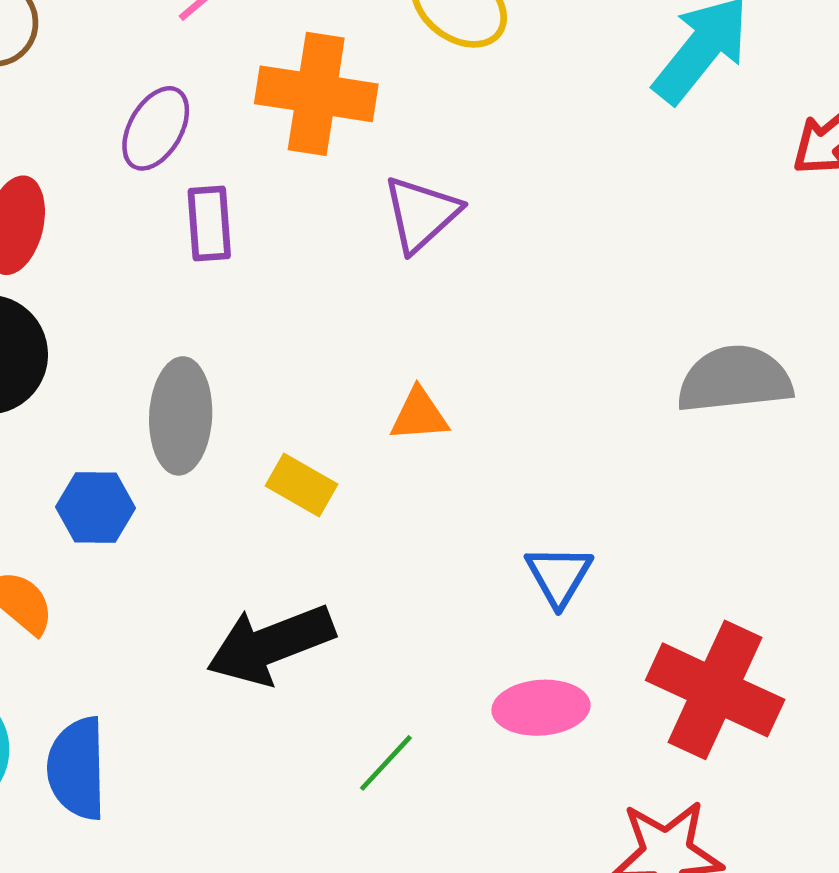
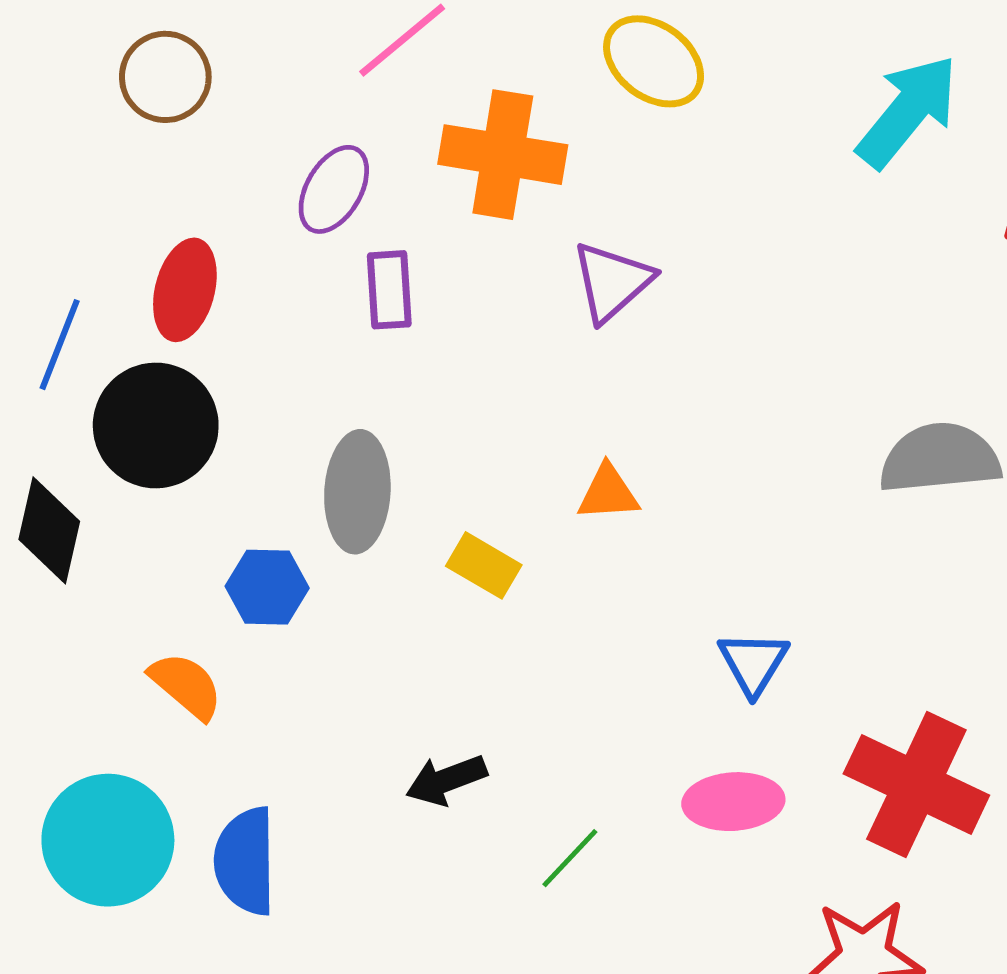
black arrow: (271, 645) -> (446, 780), moved, size x0.6

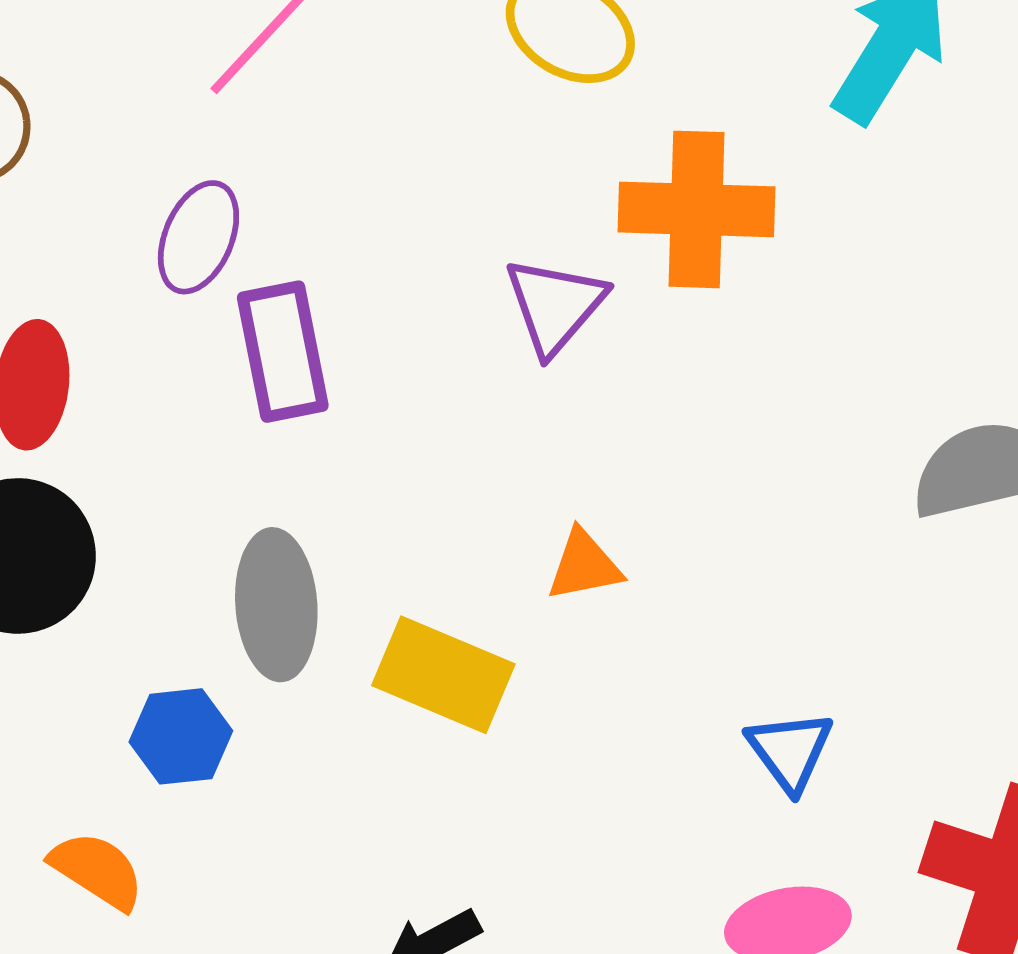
orange cross: (503, 155) -> (696, 209), moved
purple rectangle: (389, 290) -> (283, 352), size x1.4
yellow rectangle: (484, 565) -> (443, 675), size x1.5

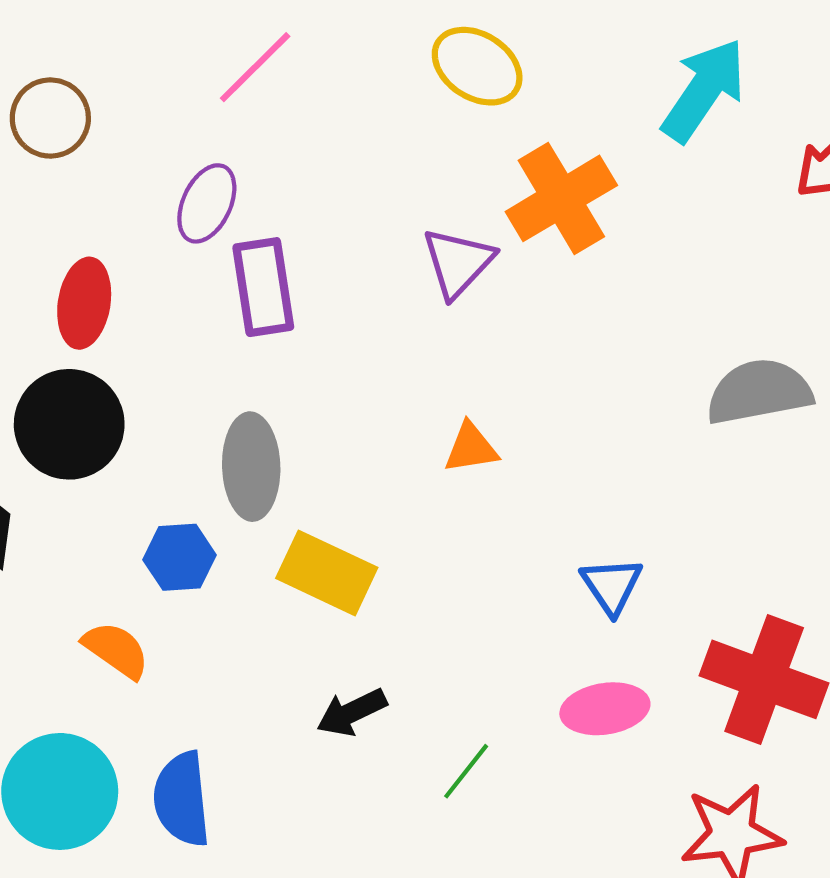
orange cross: (696, 209) -> (561, 198), turned -35
yellow rectangle: (443, 675) -> (327, 573), moved

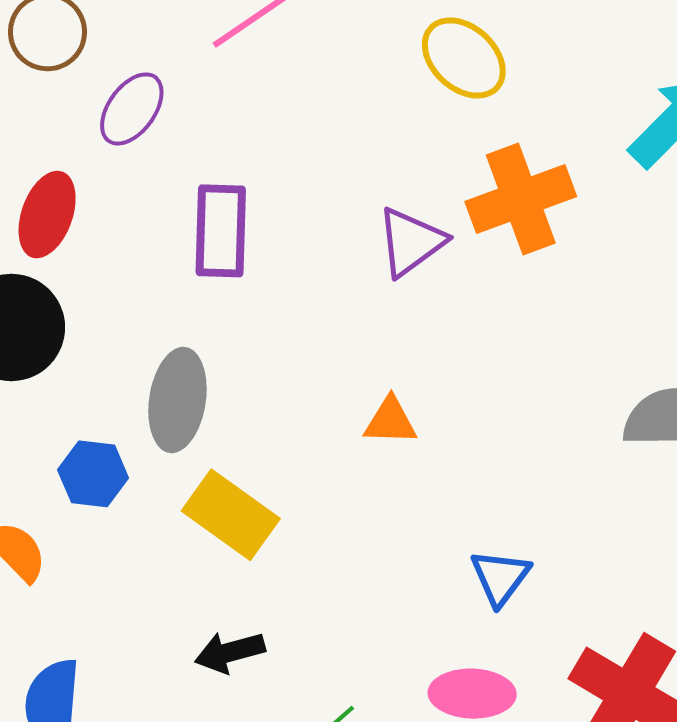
purple ellipse: (207, 203) -> (132, 109), moved

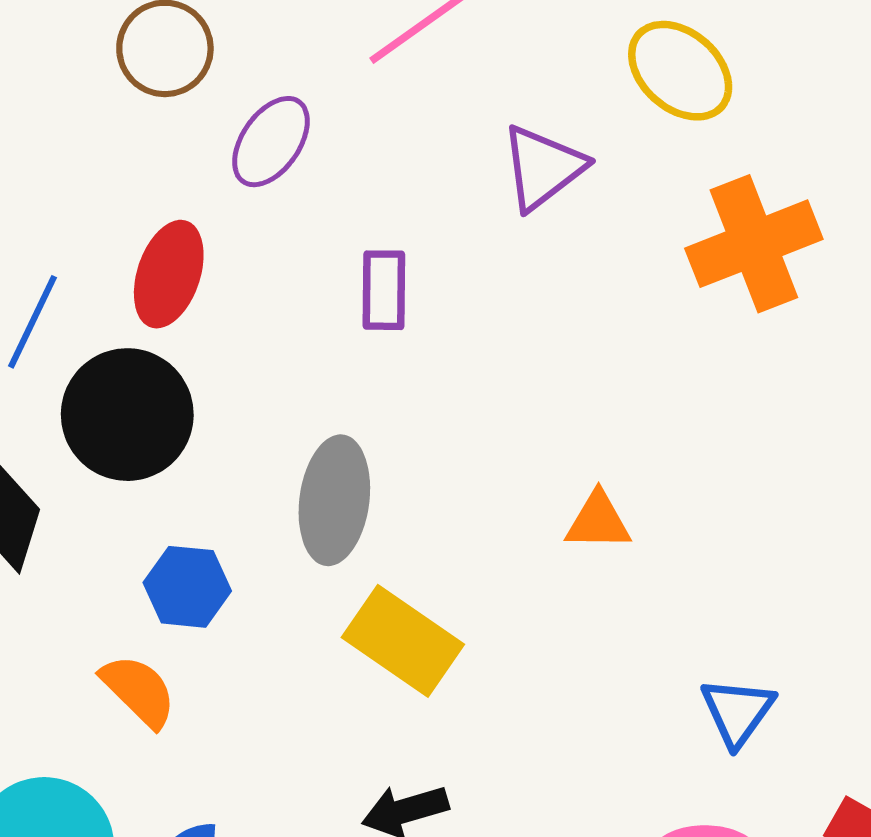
purple rectangle: (221, 231) -> (384, 290), size x0.7
purple triangle: (411, 242) -> (543, 168), moved
blue hexagon: (93, 474) -> (187, 587), moved

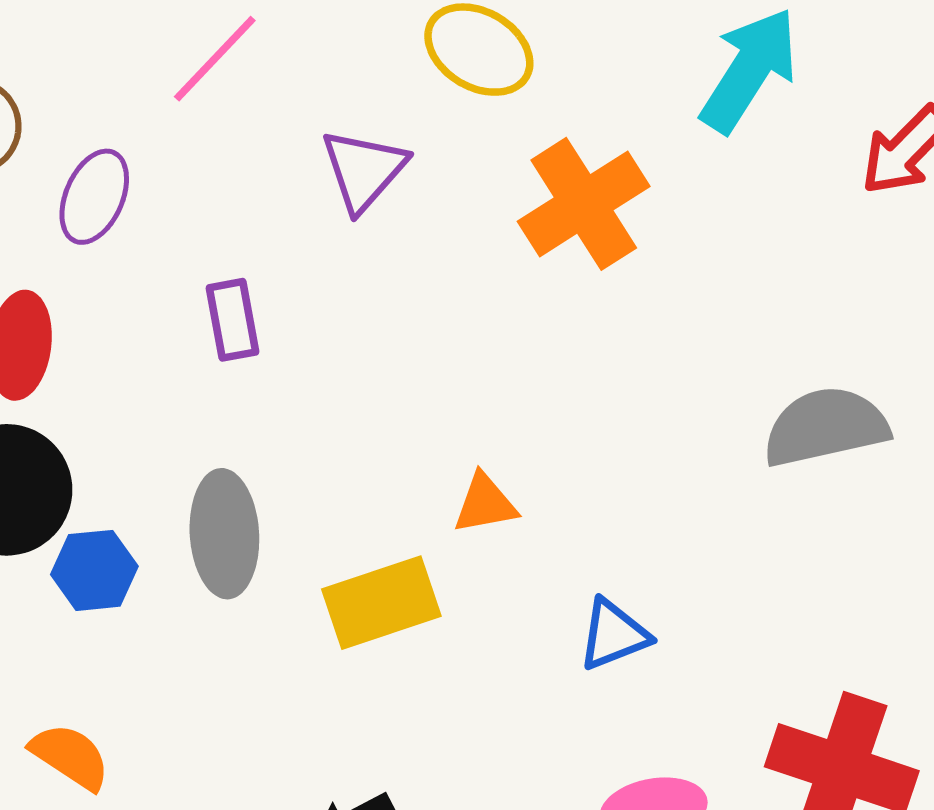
blue hexagon: (187, 587) -> (94, 570), moved
yellow rectangle: (403, 641) -> (381, 603), moved, turned -42
blue triangle: (737, 712) -> (614, 635), moved, turned 44

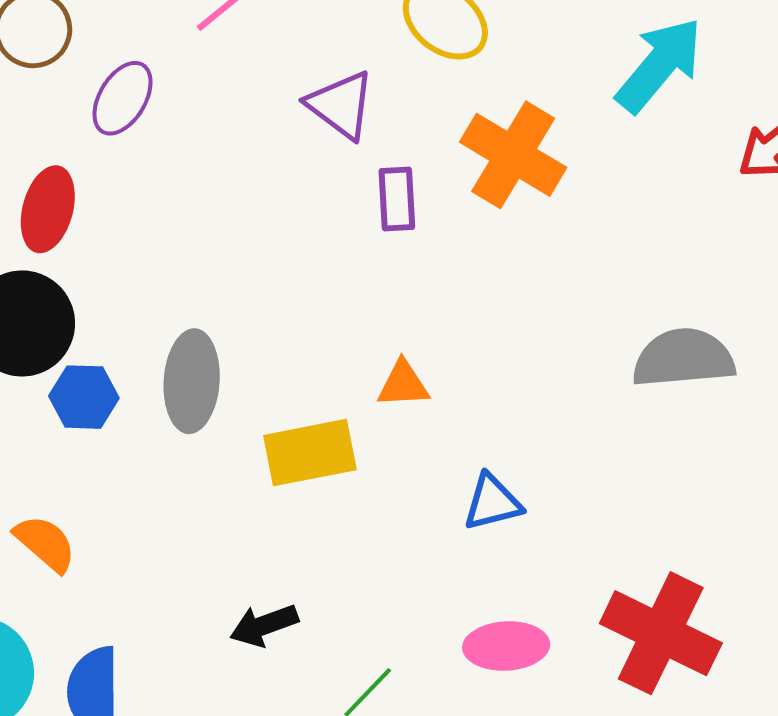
purple triangle: (364, 170) -> (341, 105), turned -42
orange cross: (584, 204) -> (513, 155), turned -34
purple rectangle: (232, 320) -> (397, 199), moved

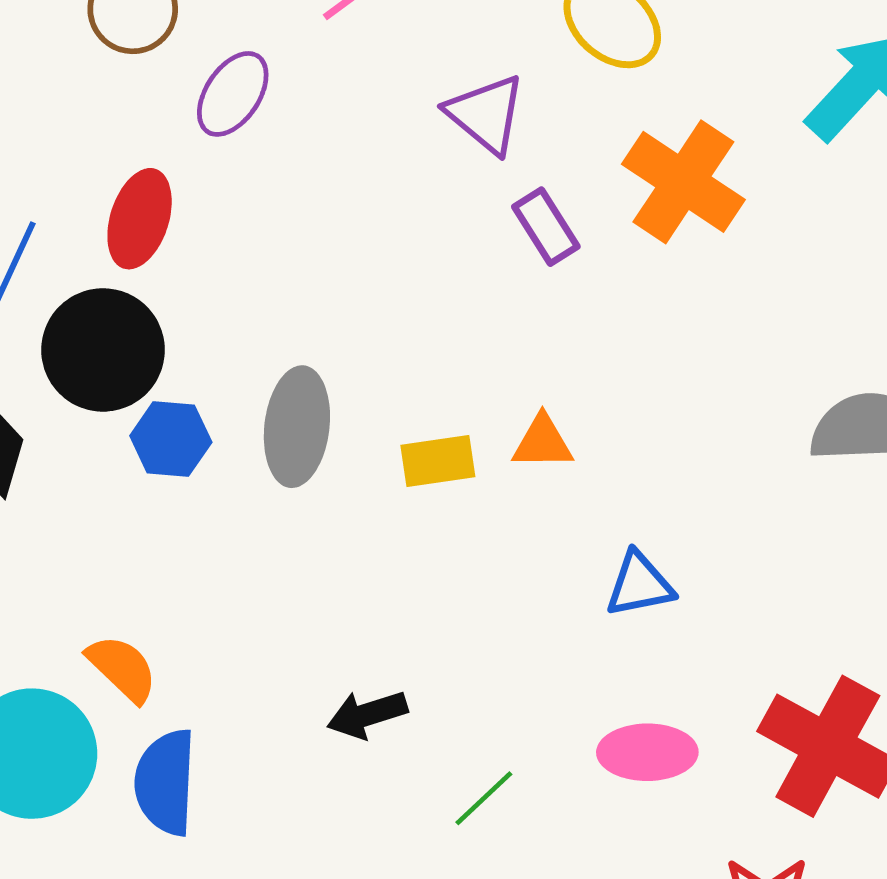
purple rectangle: (397, 199) -> (546, 227), turned -32
yellow rectangle: (310, 453) -> (438, 461), moved, size x0.7
orange semicircle: (45, 543) -> (122, 668), moved

